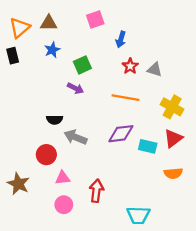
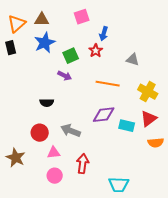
blue star: (52, 50) -> (45, 43), size x1.5
red star: (130, 66) -> (96, 51), moved
gray arrow: (75, 137) -> (71, 131), moved
orange semicircle: (173, 173) -> (156, 143), moved

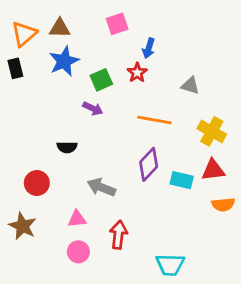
purple diamond: (104, 115) -> (149, 164), turned -40
red triangle: (149, 119) -> (213, 170), turned 30
red circle: (40, 133) -> (37, 183), moved

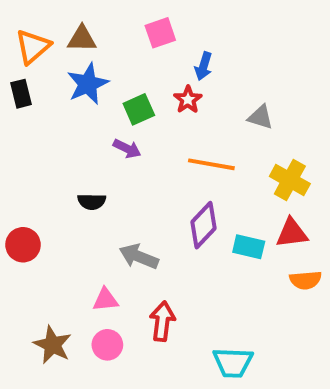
red circle: (37, 183) -> (23, 245), moved
brown star: (22, 226) -> (52, 345), moved

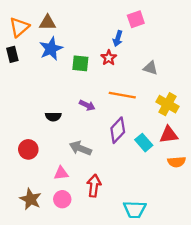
pink square: (160, 33) -> (136, 19), moved
green square: (139, 109) -> (80, 63), turned 30
purple arrow: (127, 149) -> (87, 105), moved
red circle: (23, 245) -> (28, 149), moved
cyan rectangle: (249, 247) -> (144, 143), turned 36

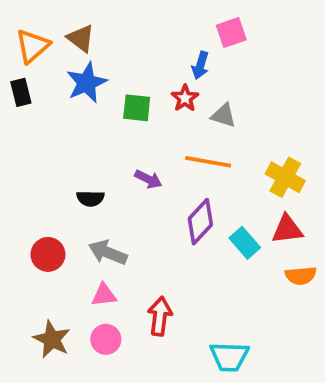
brown triangle: (48, 23) -> (81, 38), turned 36
gray triangle: (151, 68) -> (224, 116), moved
gray arrow: (80, 148) -> (108, 252), moved

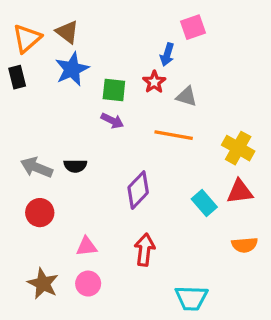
purple arrow: (148, 179) -> (112, 121), moved
purple diamond: (200, 222) -> (138, 190), moved
gray arrow: (108, 252) -> (37, 167), moved
orange semicircle: (301, 276) -> (245, 245), moved
red arrow: (160, 316) -> (145, 250), moved

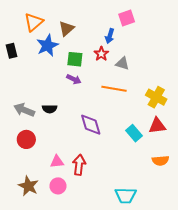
brown triangle: (67, 32) -> (66, 29), moved, turned 42
orange triangle: (27, 38) -> (34, 22), moved
purple diamond: (138, 190) -> (91, 125), turned -60
red arrow: (145, 250) -> (79, 165), moved

